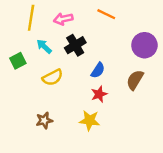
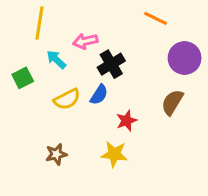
orange line: (106, 14) -> (156, 18), moved
pink arrow: (63, 19) -> (85, 41), moved
black cross: (75, 45) -> (111, 64), moved
blue semicircle: (98, 70) -> (99, 95), moved

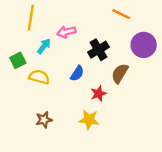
cyan arrow: (56, 60) -> (44, 46), turned 84
black cross: (111, 64) -> (98, 50), moved
yellow semicircle: (67, 99) -> (39, 77), moved, turned -138
brown semicircle: (172, 102) -> (120, 73), moved

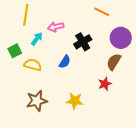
brown semicircle: (120, 73) -> (114, 62), moved
red star: (98, 94) -> (105, 84), moved
brown star: (44, 120) -> (37, 101), size x1.5

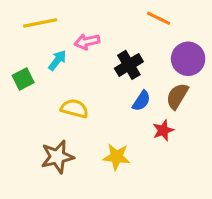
yellow line: (26, 15) -> (40, 23), turned 70
blue semicircle: (65, 62) -> (141, 101), moved
yellow semicircle: (33, 65) -> (74, 109), moved

